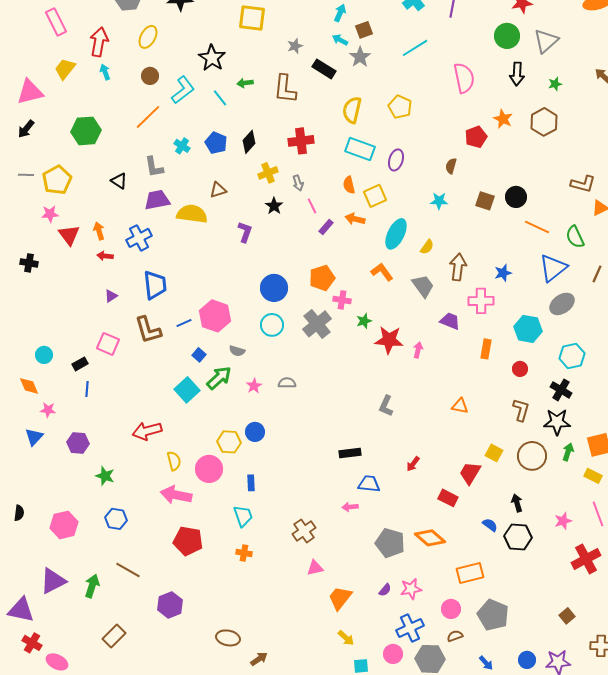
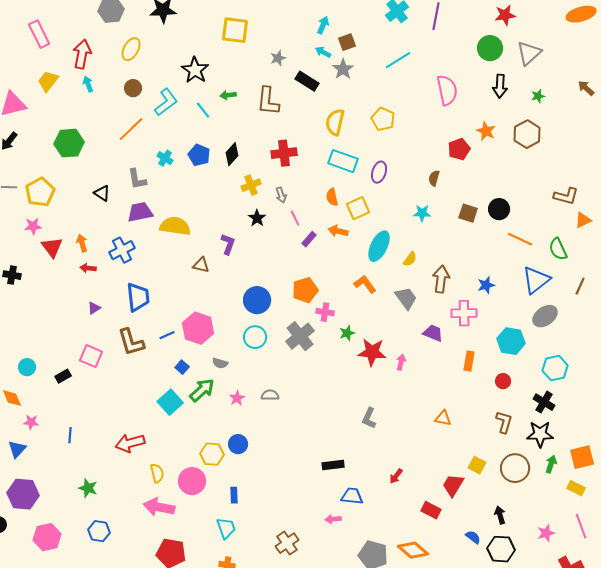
brown triangle: (218, 190) -> (201, 265), moved, turned 30
blue line: (87, 389) -> (70, 435), moved
purple hexagon: (78, 443) -> (23, 494), moved, size x1.4

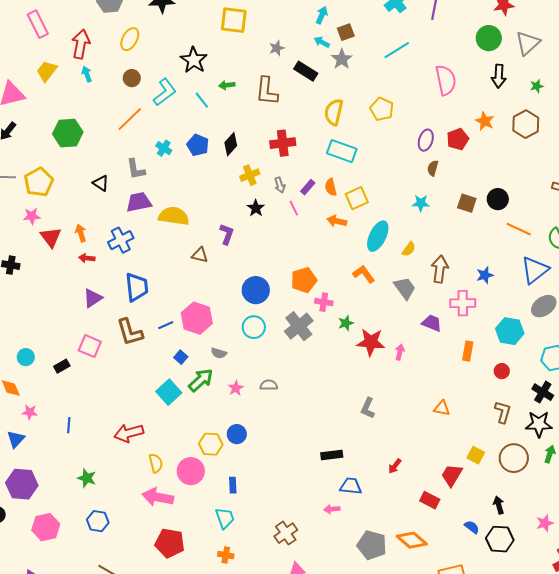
purple ellipse: (379, 172) -> (426, 140), moved
purple rectangle: (309, 239) -> (308, 187), moved
purple triangle: (94, 308) -> (93, 298), size x1.5

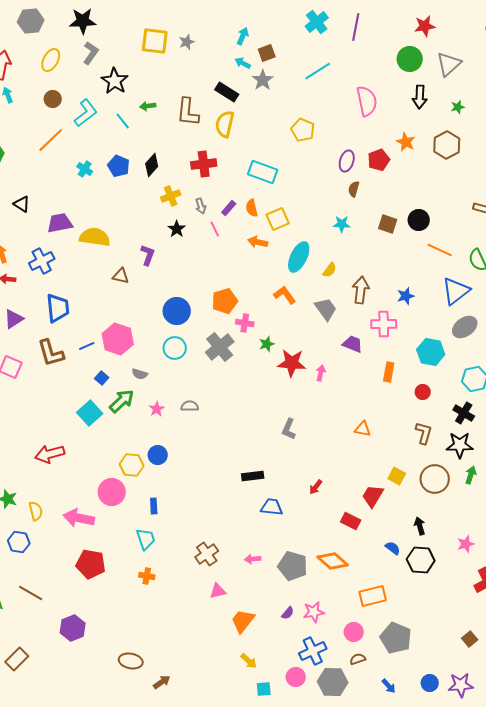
gray star: (277, 48) -> (187, 42), moved
yellow semicircle: (334, 112) -> (225, 124), moved
gray L-shape: (136, 169) -> (91, 53), moved, turned -135
yellow semicircle: (156, 463) -> (36, 511), moved
pink arrow: (332, 509) -> (253, 559), moved

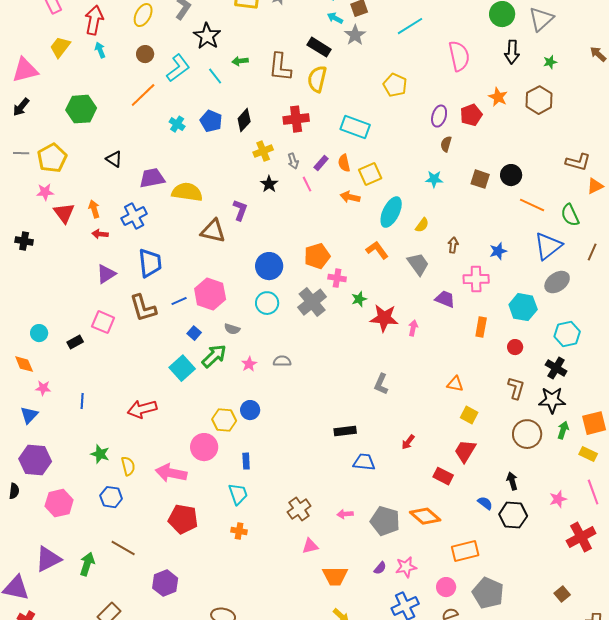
brown triangle: (121, 276) -> (213, 231), size x1.5
brown arrow: (361, 290) -> (453, 245), size x0.6
yellow square: (397, 476) -> (469, 415), moved
orange trapezoid: (243, 621) -> (335, 576), turned -128

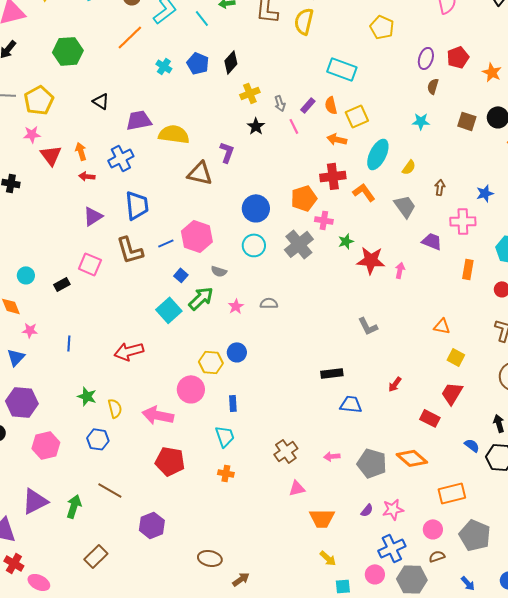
orange star: (498, 97) -> (492, 72), moved
red cross: (296, 119) -> (333, 176), moved
gray L-shape: (381, 384) -> (368, 326), turned -50

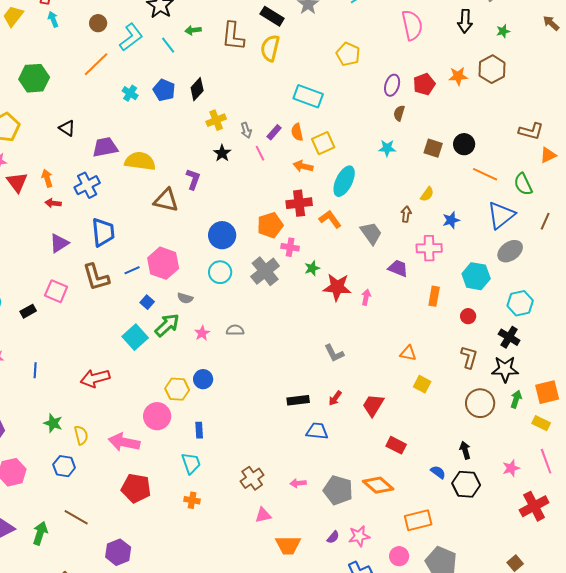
orange star: (492, 72) -> (458, 76), moved, turned -30
yellow semicircle: (409, 167) -> (427, 194), moved
red arrow: (395, 384) -> (335, 398), moved
red trapezoid: (452, 393) -> (373, 405), moved

